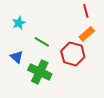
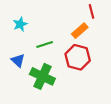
orange rectangle: (87, 34) -> (80, 31), moved
green line: (42, 42) -> (45, 44), turned -49

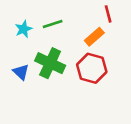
green line: (45, 44) -> (53, 24), moved
green cross: (42, 76) -> (50, 63), moved

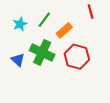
green line: (53, 24) -> (44, 20), turned -35
orange rectangle: (94, 37) -> (64, 30), moved

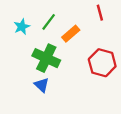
red hexagon: (77, 57) -> (102, 63), moved
blue triangle: (18, 60) -> (42, 85), moved

